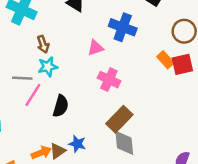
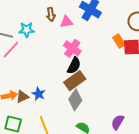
brown arrow: (43, 44) -> (51, 15), moved
black semicircle: (61, 106) -> (74, 66), moved
gray diamond: (124, 143) -> (75, 100), turned 30

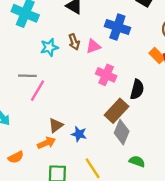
cyan star: (27, 30) -> (49, 47), moved
black semicircle: (74, 66) -> (137, 89), moved
brown triangle: (22, 97) -> (56, 125), moved

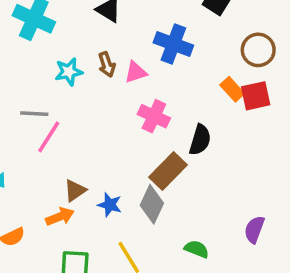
gray diamond: (122, 132) -> (152, 204), moved

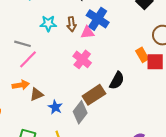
blue cross: (173, 44) -> (98, 19), moved
pink cross: (154, 116) -> (82, 59), moved
orange arrow: (60, 217) -> (21, 85), moved

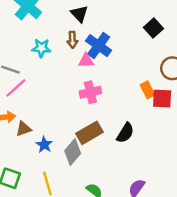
brown arrow: (72, 24) -> (72, 40), moved
pink cross: (82, 59) -> (90, 92), moved, turned 36
black semicircle: (117, 81) -> (125, 133), moved

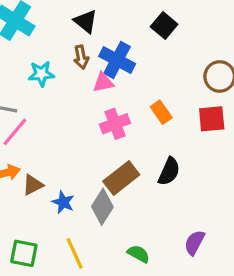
black square: (153, 28) -> (164, 26), moved
orange rectangle: (148, 90) -> (161, 112), moved

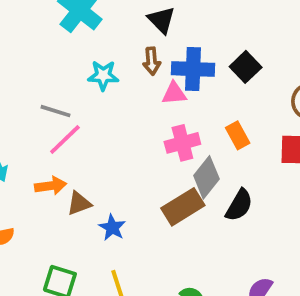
black square: (164, 26) -> (246, 67), moved
blue cross: (117, 60) -> (193, 69), turned -32
gray diamond: (102, 207) -> (206, 177), moved

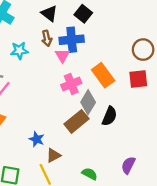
black square: (246, 67) -> (83, 14), moved
pink triangle: (174, 93) -> (62, 56), turned -49
orange rectangle: (238, 135) -> (103, 75), size x1.5
brown triangle: (79, 203) -> (53, 155), moved

